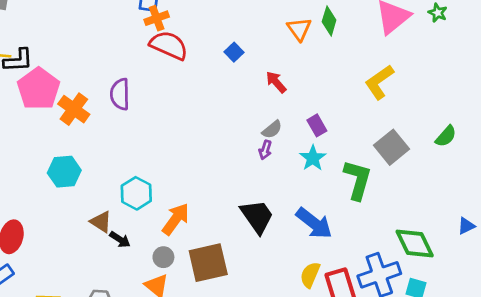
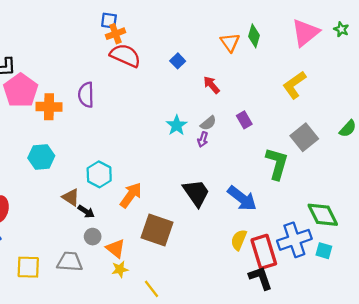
orange cross: (74, 109) -> (49, 107), turned -35
cyan star: (313, 158) -> (177, 125), moved
gray circle: (163, 257) -> (93, 237), moved
brown square: (208, 263) -> (157, 230), turned 32

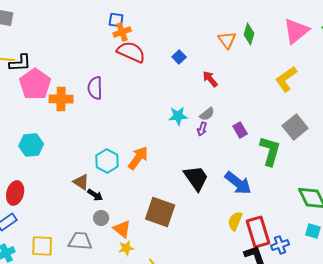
purple rectangle: (244, 120) -> (240, 130), moved
cyan star: (177, 125) -> (178, 116), turned 30
cyan hexagon: (41, 157) -> (31, 145), moved
orange arrow: (131, 195) -> (138, 158), moved
blue cross: (294, 240) -> (280, 245), moved, size x0.6

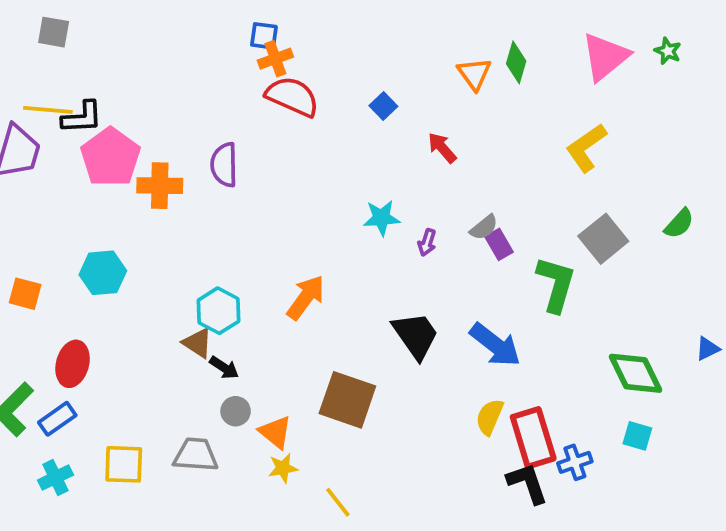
gray semicircle: (207, 114) -> (484, 227), moved
cyan hexagon: (107, 161) -> (218, 311), moved

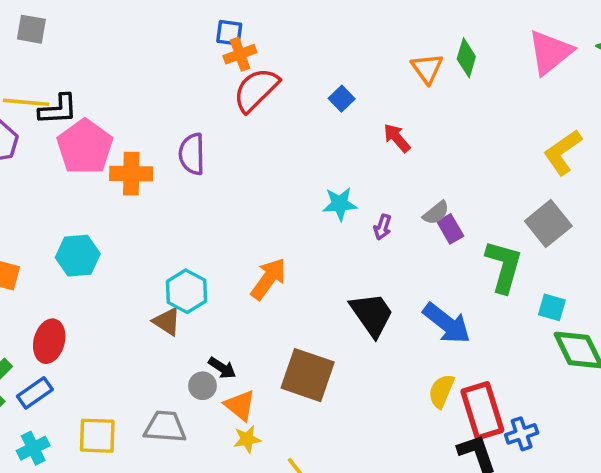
red semicircle: (292, 97) -> (256, 90), turned -69
yellow L-shape: (586, 148) -> (563, 152), moved
black arrow: (224, 368) -> (222, 368), moved
cyan square: (637, 436) -> (552, 307), moved

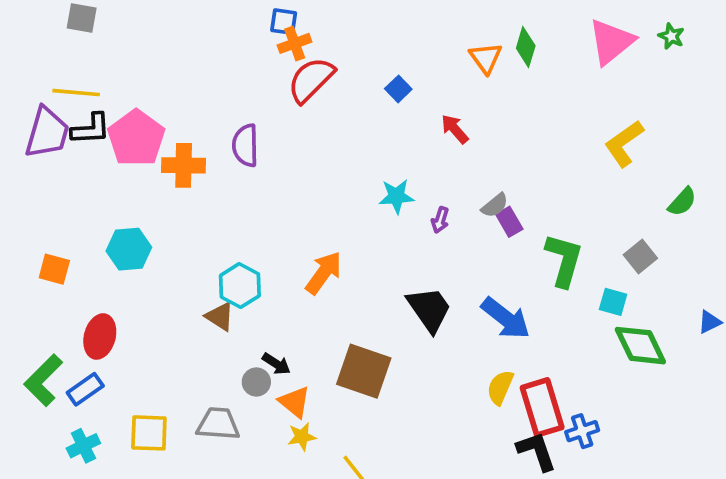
black L-shape: (58, 109) -> (91, 129), moved
gray square: (548, 224) -> (640, 256), moved, size x0.7

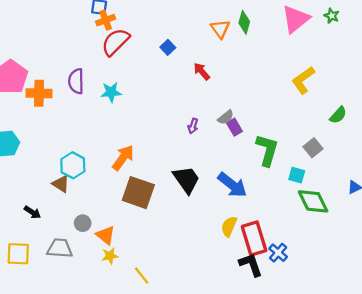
cyan star: (396, 196) -> (111, 92), moved
black arrow: (276, 364) -> (32, 212), moved
brown square: (364, 371) -> (138, 193), moved
blue cross: (582, 431) -> (278, 253), turned -30

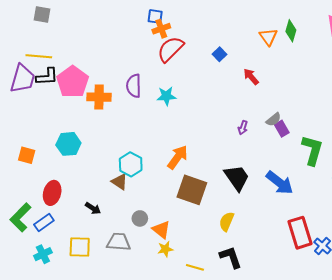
yellow semicircle: (229, 226) -> (227, 222), moved
black L-shape: (251, 265) -> (231, 257), moved
yellow line: (142, 276) -> (195, 267), turned -36

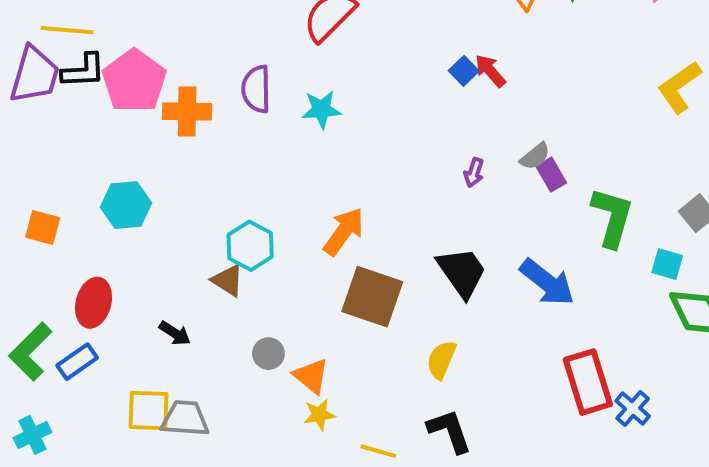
blue square: (219, 54) -> (464, 71), moved
gray trapezoid: (118, 242) -> (185, 419), moved
cyan cross: (43, 254) -> (32, 435), moved

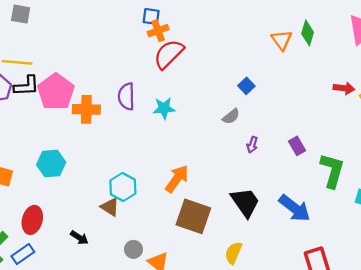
red arrow: (490, 71) -> (344, 88), moved, turned 138
gray semicircle: (535, 156) -> (231, 116), moved

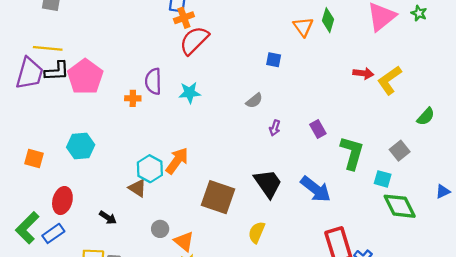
blue square: (246, 86) -> (274, 60), moved, turned -35
orange cross: (86, 109) -> (133, 98), moved, size x0.6
orange arrow: (177, 179) -> (177, 161), moved

